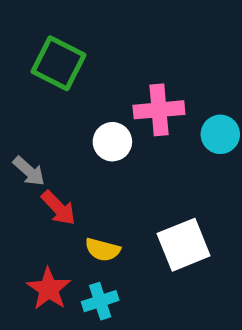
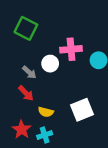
gray arrow: (29, 171) -> (29, 72), moved

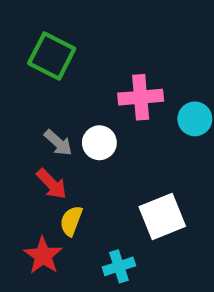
white circle: (50, 64) -> (99, 143), moved
yellow semicircle: (46, 112) -> (71, 221), moved, turned 96
cyan cross: (45, 135) -> (119, 266), moved

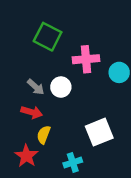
green square: (52, 56) -> (48, 37), moved
red arrow: (52, 184) -> (32, 112), turned -30

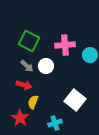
green square: (48, 37) -> (29, 41), moved
white square: (99, 132) -> (75, 100), turned -30

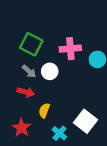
white square: (75, 100) -> (86, 121), moved
yellow semicircle: (33, 102) -> (44, 110), moved
cyan cross: (55, 123) -> (59, 133), turned -32

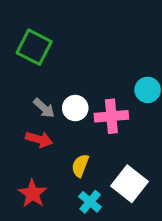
green square: (31, 44) -> (34, 47), moved
pink cross: (70, 49) -> (111, 116), moved
yellow semicircle: (44, 110) -> (80, 166), moved

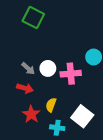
green square: (34, 47) -> (33, 17), moved
red star: (32, 194) -> (31, 114), moved
cyan cross: (90, 202) -> (57, 128), turned -32

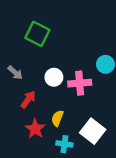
green square: (33, 17) -> (37, 34), moved
gray arrow: (28, 68) -> (15, 73), moved
red arrow: (25, 88) -> (28, 100), turned -70

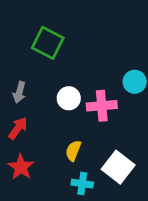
gray arrow: (15, 73) -> (19, 92), turned 63
red arrow: (28, 100) -> (18, 128), moved
red star: (35, 129) -> (21, 167), moved

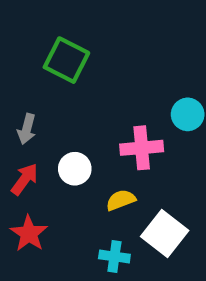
white circle: (69, 98) -> (75, 169), moved
yellow semicircle: (73, 151) -> (121, 200), moved, turned 48

